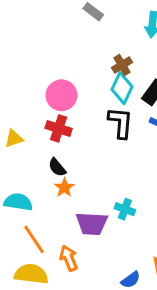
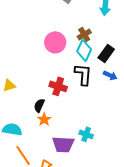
pink circle: (61, 95) -> (55, 42), moved
red cross: (59, 128) -> (58, 86), moved
black semicircle: (57, 167) -> (39, 105), turned 64

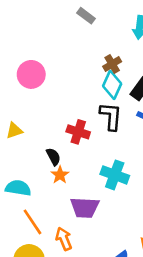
pink circle: (55, 42) -> (31, 74), moved
black semicircle: (39, 105) -> (53, 157), turned 128
cyan cross: (86, 134) -> (115, 175), moved, size x1.5

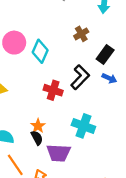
cyan diamond: (112, 85) -> (40, 51), moved
black L-shape: (111, 116) -> (80, 77), turned 40
black semicircle: (53, 157) -> (37, 138), moved

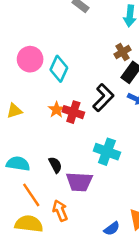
brown cross: (81, 34) -> (123, 52), moved
orange star: (38, 126) -> (56, 110), moved

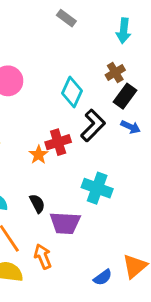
cyan diamond: (59, 69) -> (72, 92), moved
orange star: (56, 110) -> (39, 155), moved
red cross: (73, 112) -> (58, 142), turned -35

